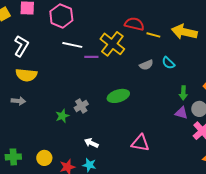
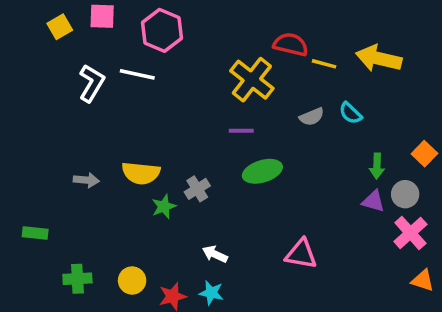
white line: (72, 45) -> (137, 74), moved
purple line: (91, 57) -> (241, 131), moved
yellow semicircle: (26, 75) -> (141, 173), moved

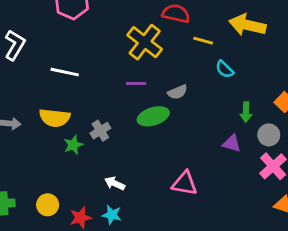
yellow line: (324, 64) -> (203, 41), moved
white line: (137, 74) -> (65, 72), moved
gray semicircle: (312, 117) -> (177, 92), moved
purple triangle: (373, 201) -> (232, 143), moved

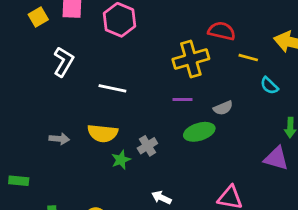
yellow cross: (145, 42) -> (191, 59), turned 36
purple triangle: (232, 143) -> (276, 158), size x1.4

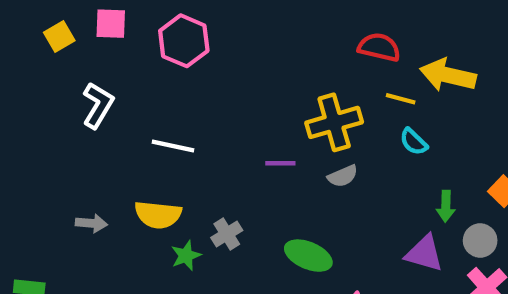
red semicircle: (222, 31) -> (379, 47), moved
yellow line: (248, 58) -> (401, 99), moved
yellow cross: (191, 59) -> (334, 122), moved
green ellipse: (199, 132) -> (308, 256), moved, turned 40

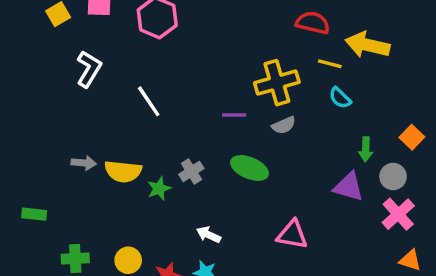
white line: (173, 146) -> (149, 101), turned 44
yellow semicircle: (158, 215) -> (123, 171), moved
green ellipse: (308, 256) -> (249, 168), moved

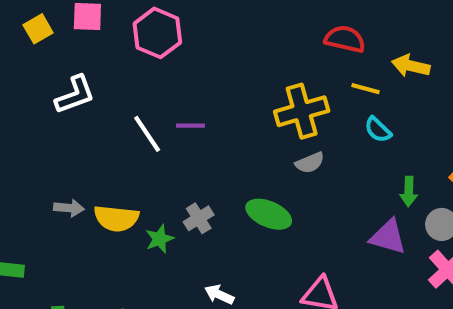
yellow arrow: (367, 45) -> (411, 66), size x0.7
white L-shape: (89, 69) -> (75, 95), turned 39
purple line: (234, 115) -> (190, 126), moved

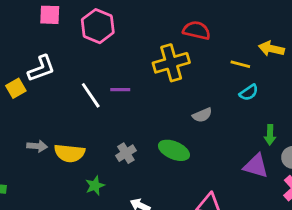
yellow square: (38, 29) -> (16, 88), moved
red semicircle: (345, 39) -> (197, 30), moved
yellow cross: (302, 111) -> (171, 63), moved
cyan semicircle: (378, 130) -> (249, 92), turned -78
green star: (160, 239) -> (95, 186), moved

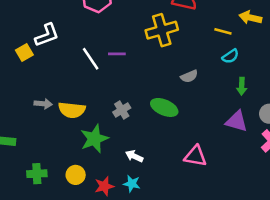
green arrow: (270, 135) -> (242, 86), moved
green star: (95, 186) -> (94, 139), size x1.6

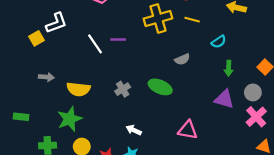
yellow line: (223, 31) -> (192, 20), moved
gray arrow: (43, 104) -> (46, 77), moved
green star: (94, 139) -> (70, 119), moved

